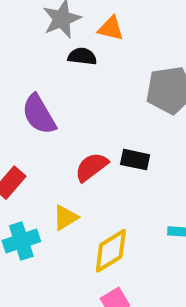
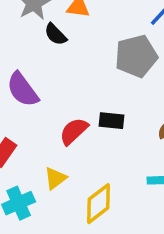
black semicircle: (82, 56) -> (56, 34), turned -135

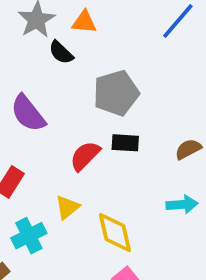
gray pentagon: (136, 56) -> (116, 93), moved
yellow diamond: (99, 204) -> (115, 233), turned -63

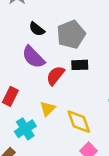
black semicircle: (61, 52) -> (37, 29), moved
purple semicircle: (28, 113) -> (33, 57), moved

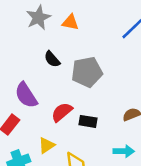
purple semicircle: (33, 57) -> (26, 95), moved
black rectangle: (80, 65) -> (88, 121), moved

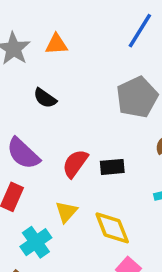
gray pentagon: (87, 72) -> (137, 97), moved

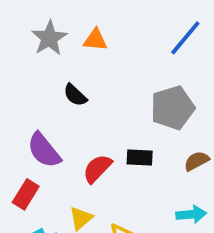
black rectangle: (112, 167) -> (140, 157), moved

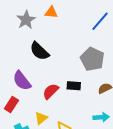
orange triangle: (95, 40) -> (51, 12), moved
black semicircle: (75, 95) -> (39, 51), size x1.5
gray pentagon: (173, 108) -> (92, 59), turned -30

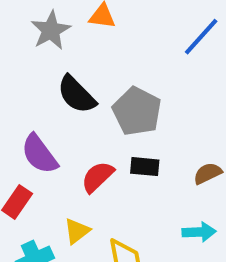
gray pentagon: (92, 59) -> (137, 111), moved

